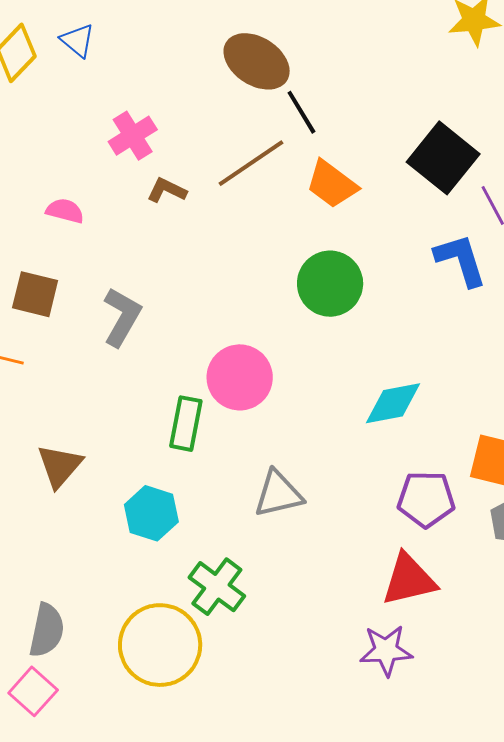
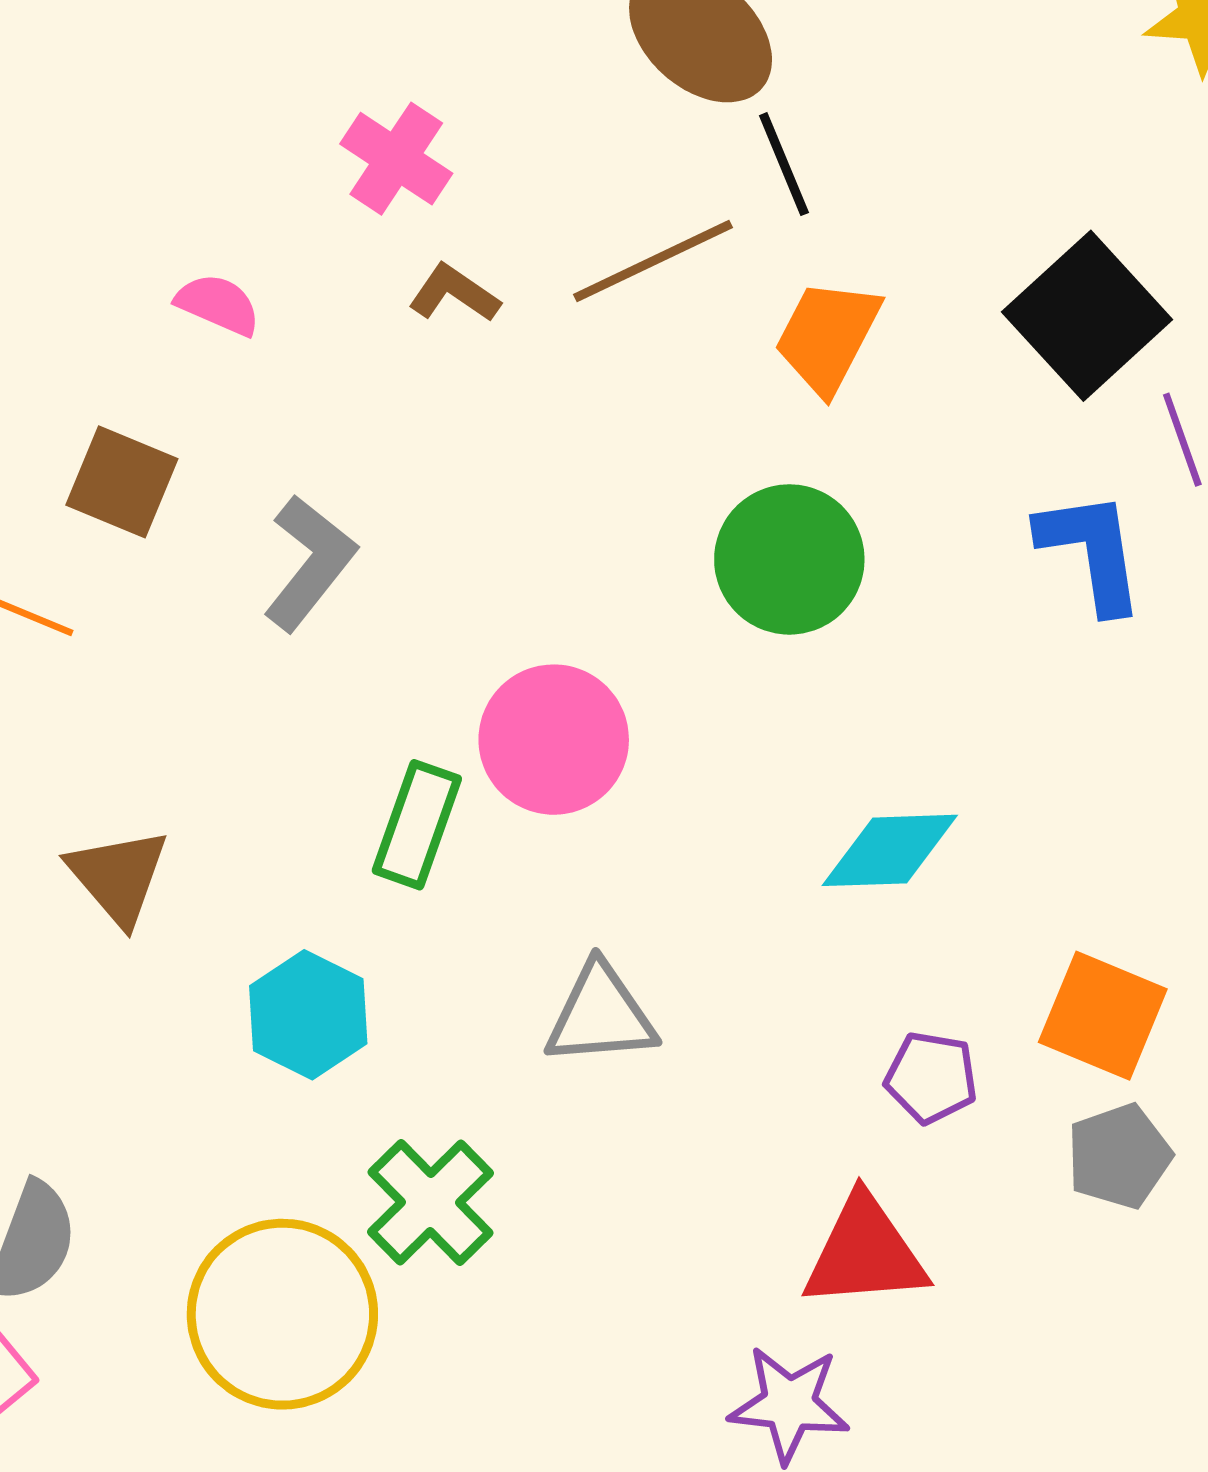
pink cross: (133, 136) -> (396, 159), turned -33
orange trapezoid: (332, 184) -> (827, 336), turned 72
brown triangle: (60, 466) -> (118, 877), turned -30
purple pentagon: (426, 499) -> (931, 1078), size x0.7

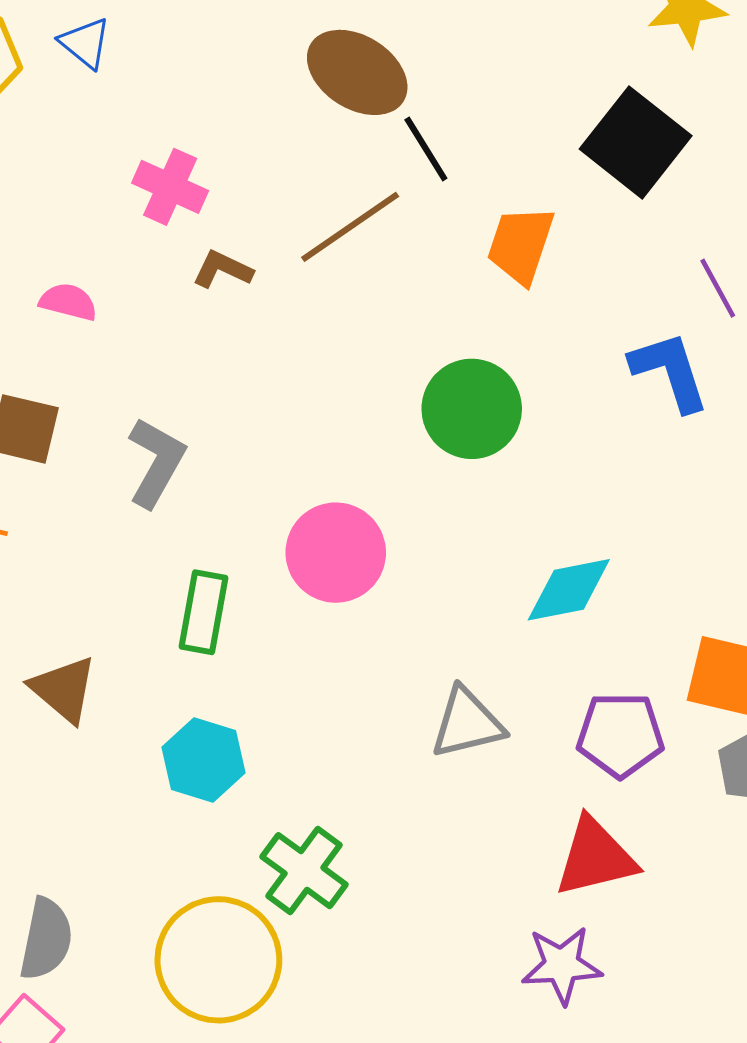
black square: (1087, 316) -> (636, 142), moved
orange trapezoid: (827, 336) -> (521, 245), moved
green rectangle: (417, 825) -> (204, 612), moved
gray triangle: (601, 1015) -> (467, 723), moved
purple pentagon: (931, 1078) -> (620, 735), size x1.4

